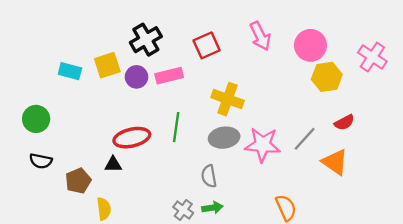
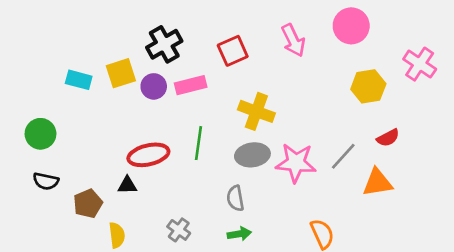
pink circle: (310, 45) -> (351, 26), moved
orange triangle: (335, 162) -> (378, 183), turned -44
gray cross: (183, 210) -> (179, 230), moved

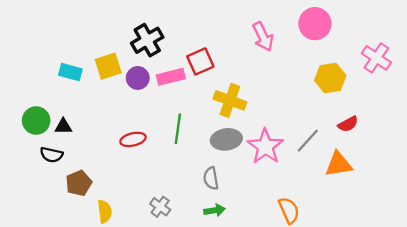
red square: (233, 51) -> (200, 61), moved
red ellipse: (148, 155) -> (133, 139), size x0.7
pink star: (296, 163) -> (265, 146), turned 30
black semicircle: (46, 181) -> (51, 155), moved
black triangle: (127, 185) -> (63, 126), moved

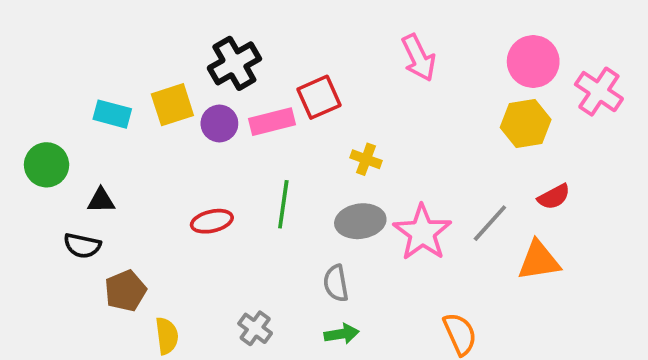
pink circle: (315, 24) -> (533, 61), moved
yellow cross: (230, 100) -> (366, 159), size x0.6
green circle: (36, 121) -> (47, 165), moved

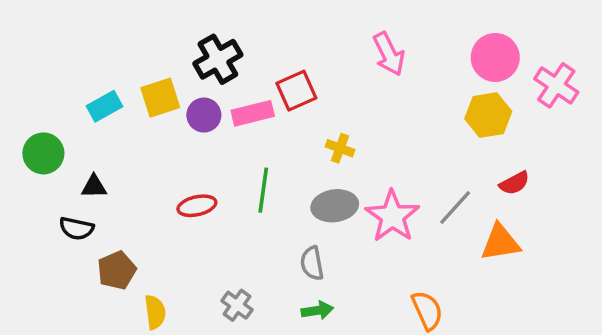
cyan rectangle: (112, 114) -> (104, 106), turned -44

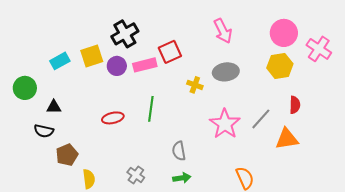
red semicircle: (514, 183) -> (295, 105), turned -60
gray ellipse: (335, 206) -> (226, 72), moved

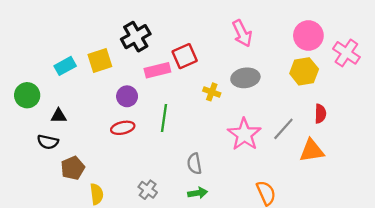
purple circle: (117, 66) -> (127, 96), moved

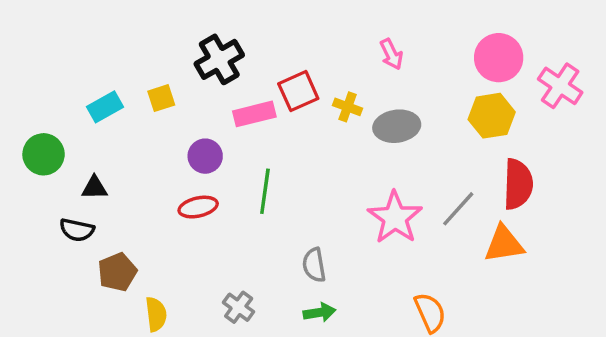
pink arrow: (242, 33) -> (391, 54), size x0.7
yellow square: (100, 60) -> (161, 98), size x0.7
yellow cross: (212, 92) -> (348, 107), moved
red semicircle: (320, 114) -> (518, 184), size x1.6

